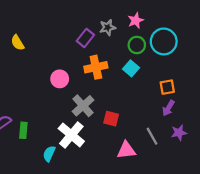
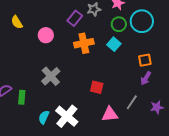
pink circle: (60, 79) -> (46, 35), moved
gray cross: (83, 106) -> (51, 76), moved
purple star: (179, 133) -> (157, 107), moved
white cross: (71, 135) -> (67, 116), moved
gray line: (152, 136) -> (132, 102), turned 63

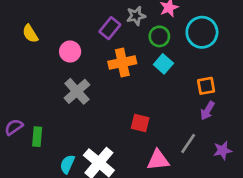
green circle: (119, 24) -> (159, 36), moved
gray cross: (51, 76) -> (77, 91), moved

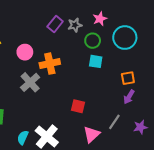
purple rectangle: (110, 28) -> (55, 24), moved
orange cross: (122, 62) -> (50, 64), moved
cyan square: (163, 64) -> (96, 61), turned -32
pink triangle: (158, 160) -> (92, 134), turned -36

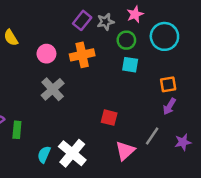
orange cross: (50, 64) -> (82, 55), moved

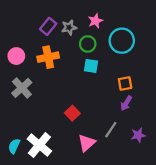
red square: (109, 118) -> (72, 113), turned 32

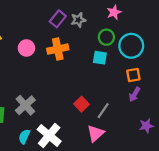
pink star: (95, 21) -> (114, 12), moved
cyan circle: (122, 41) -> (131, 46), moved
green circle: (88, 44) -> (106, 37), moved
gray cross: (22, 88) -> (25, 105), moved
gray line: (111, 130) -> (103, 111), moved

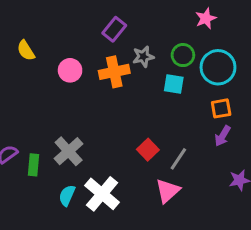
pink star: (114, 12) -> (206, 18), moved
gray star: (78, 20) -> (143, 57), moved

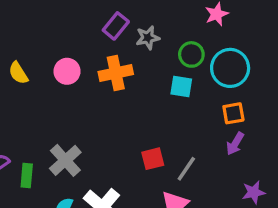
yellow semicircle: (26, 50) -> (18, 73), moved
gray star: (143, 57) -> (148, 38), moved
red square: (148, 150) -> (153, 159), turned 30

